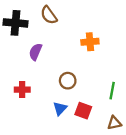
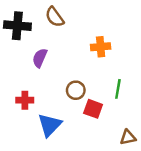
green line: (112, 91) -> (118, 89), moved
blue triangle: (60, 108) -> (50, 125), moved, size x1.5
red square: (83, 111) -> (93, 109), moved

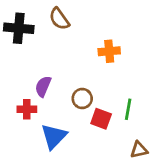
purple semicircle: (40, 58) -> (43, 86), moved
green line: (118, 89) -> (128, 109), moved

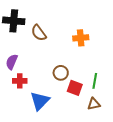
brown semicircle: (59, 19) -> (39, 33), moved
purple semicircle: (43, 86) -> (12, 62), moved
brown triangle: (139, 150) -> (94, 104), moved

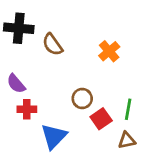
orange cross: (81, 38) -> (109, 51), turned -35
purple semicircle: (12, 62) -> (16, 84), turned -63
red square: (75, 88) -> (101, 119), turned 35

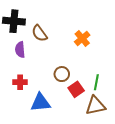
purple semicircle: (16, 84) -> (20, 50), moved, turned 35
blue triangle: (54, 136) -> (40, 103), turned 40
brown triangle: (127, 140) -> (95, 106), size x1.5

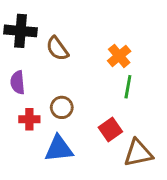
purple semicircle: (20, 50) -> (18, 82), moved
brown circle: (62, 74) -> (62, 107), moved
green line: (96, 82) -> (128, 87), moved

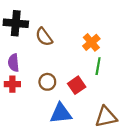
red cross: (29, 119) -> (12, 84), moved
red square: (110, 130) -> (77, 85), moved
blue triangle: (59, 149) -> (61, 113), moved

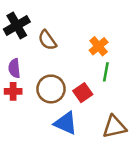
black cross: (16, 23) -> (17, 26), turned -35
brown circle: (47, 82) -> (51, 89), size x1.5
blue triangle: (61, 113) -> (66, 123), turned 30

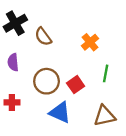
green line: (106, 72) -> (106, 73), moved
red cross: (13, 91) -> (12, 102), moved

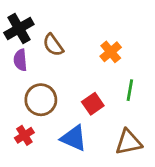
purple semicircle: (13, 62) -> (20, 60), moved
brown circle: (47, 81) -> (41, 100), moved
red cross: (12, 102) -> (24, 135), moved, turned -32

